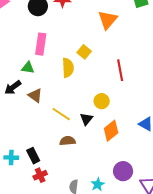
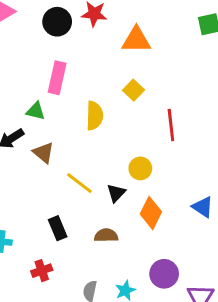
orange triangle: (108, 20) -> (136, 40), moved, turned 45
yellow square: (84, 52) -> (134, 90), moved
orange diamond: (111, 131) -> (151, 213), turned -30
brown semicircle: (67, 141) -> (106, 235), moved
black rectangle: (33, 156) -> (58, 228), moved

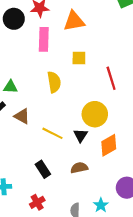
pink rectangle: (57, 78) -> (44, 39), moved
yellow square: (134, 90) -> (79, 58), turned -32
yellow circle: (140, 168) -> (95, 114), size x1.5
orange diamond: (151, 213) -> (109, 145), turned 45

